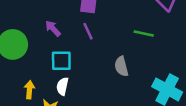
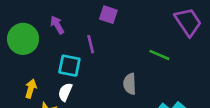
purple arrow: (53, 28) -> (57, 25), moved
purple line: (88, 31) -> (91, 44), moved

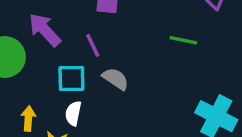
purple arrow: (57, 25) -> (45, 30), size x1.5
gray semicircle: (130, 84) -> (115, 79), moved, turned 138

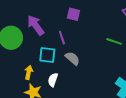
white semicircle: (73, 113) -> (53, 80), moved
yellow arrow: (28, 118) -> (29, 72), moved

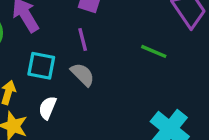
purple line: (62, 38) -> (83, 39), moved

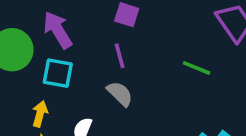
cyan square: (41, 66) -> (58, 73), moved

